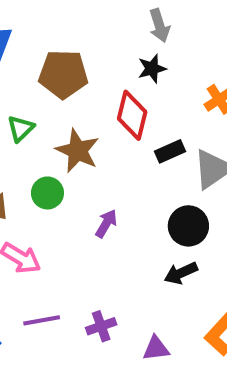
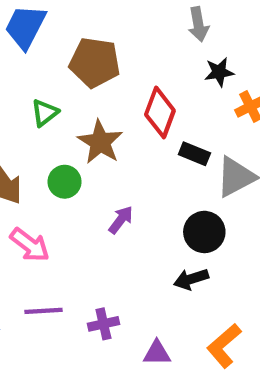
black star: (152, 69) -> (219, 72), moved
black rectangle: (170, 151) -> (194, 154), turned 40

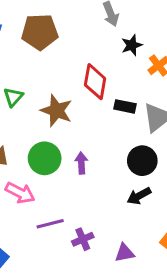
brown pentagon: (95, 62) -> (40, 32), moved
green circle: (65, 182) -> (45, 158), moved, size x1.4
purple arrow: (121, 220) -> (81, 163), turned -30
purple line: (44, 311) -> (50, 224), moved

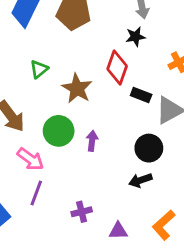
black star: (132, 45) -> (135, 37), moved
purple line: (50, 224) -> (36, 193), moved, turned -65

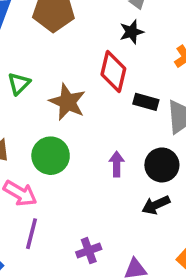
purple arrow: (92, 141) -> (117, 164), moved

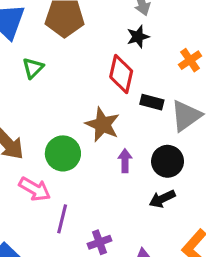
green triangle: (19, 84) -> (33, 68), moved
brown star: (67, 102) -> (103, 124), moved
purple line: (31, 234) -> (62, 219), moved

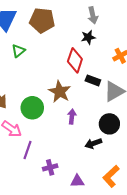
black circle: (168, 161) -> (109, 124), moved

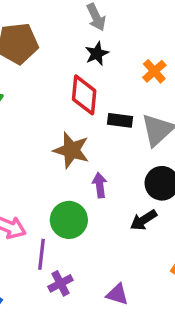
green circle: (32, 108) -> (69, 220), moved
purple cross: (50, 167) -> (60, 283), moved
purple triangle: (77, 181) -> (117, 294), moved, turned 32

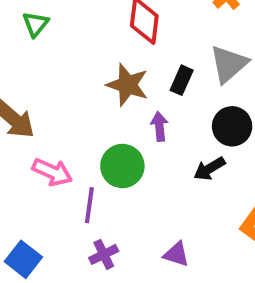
black rectangle: (120, 120) -> (182, 80), moved, turned -75
purple cross: (60, 283) -> (104, 254), moved

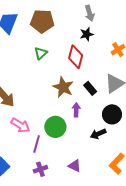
green triangle: (36, 24) -> (41, 53), moved
black rectangle: (182, 80) -> (90, 88), turned -72
purple triangle: (176, 254) -> (75, 166), moved

